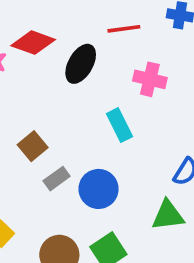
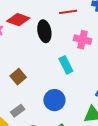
black ellipse: (81, 64) -> (44, 31), turned -40
gray rectangle: (57, 179) -> (18, 111), moved

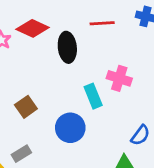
pink cross: (83, 40) -> (119, 78), moved
blue circle: (54, 100) -> (70, 128), moved

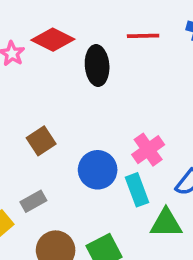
pink cross: (119, 78) -> (148, 150), moved, turned 35
cyan rectangle: (93, 96) -> (137, 190), moved

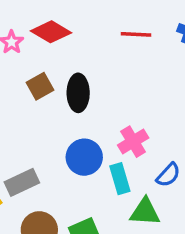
black ellipse: (97, 65) -> (78, 93), moved
brown square: (41, 141) -> (40, 86), moved
gray rectangle: (33, 201) -> (22, 182), size x1.4

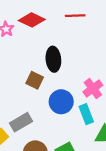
red line: (136, 34) -> (75, 16), moved
brown square: (40, 86) -> (35, 80), moved, turned -30

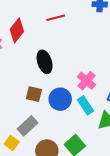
red diamond: (32, 20) -> (17, 30), turned -65
brown square: (35, 80) -> (34, 94), moved

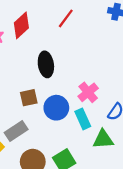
red line: (56, 18) -> (66, 18), turned -48
brown square: (34, 94) -> (29, 98), turned -35

